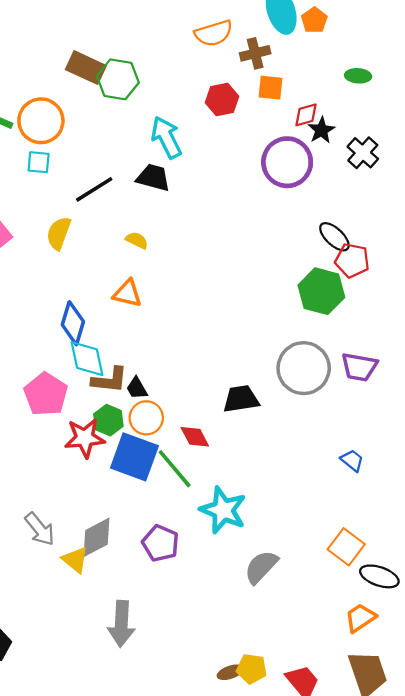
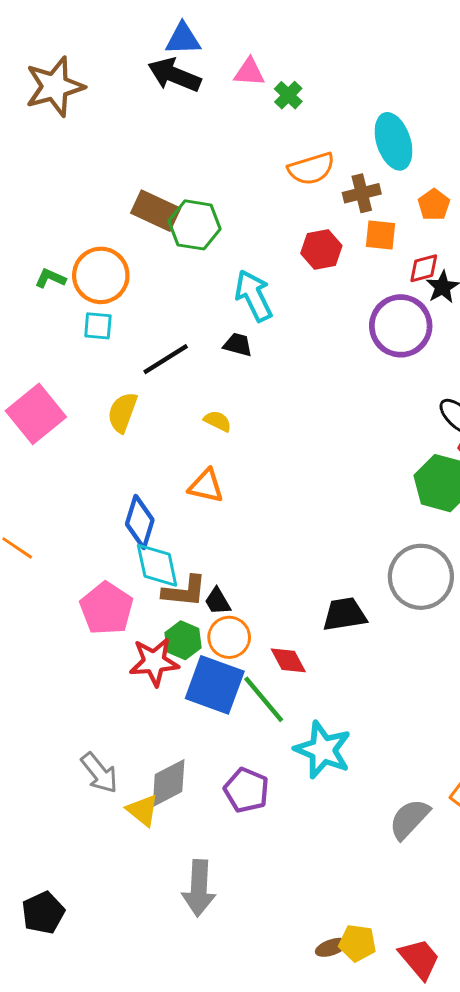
orange pentagon: (314, 20) -> (434, 205), moved
black trapezoid: (153, 178) -> (238, 345), size x0.7
gray semicircle: (261, 567) -> (409, 819), moved

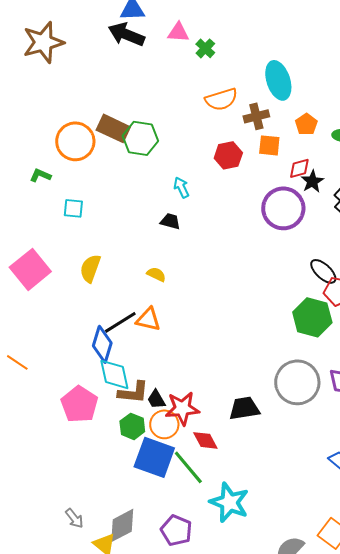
orange circle: (101, 275) -> (75, 141), moved
cyan arrow: (254, 296) -> (181, 187), size x0.6
black line: (166, 359) -> (120, 322), moved
red star: (154, 662) -> (182, 408), moved
gray arrow: (99, 773) -> (74, 518), size x0.7

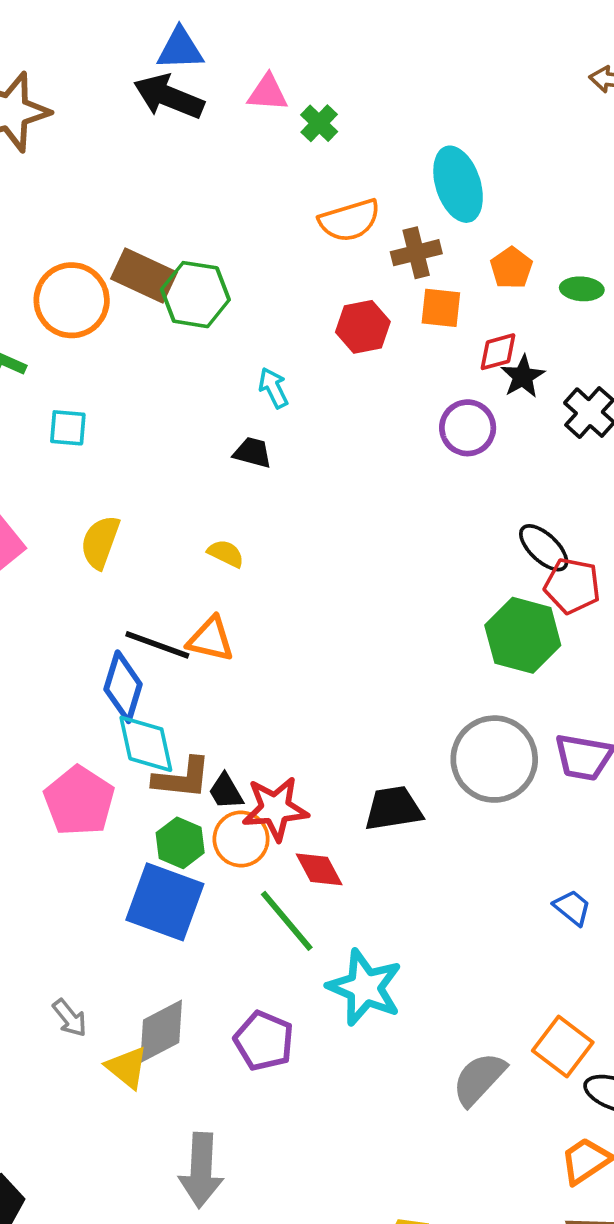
purple circle: (283, 208) -> (468, 428), size x0.7
black line: (120, 322) -> (157, 645), turned 52
blue square: (154, 457) -> (165, 902), moved

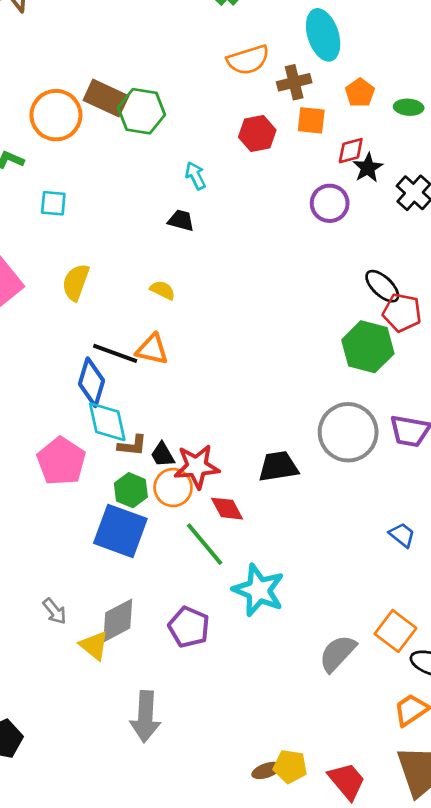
brown L-shape: (182, 778) -> (132, 445), size x0.7

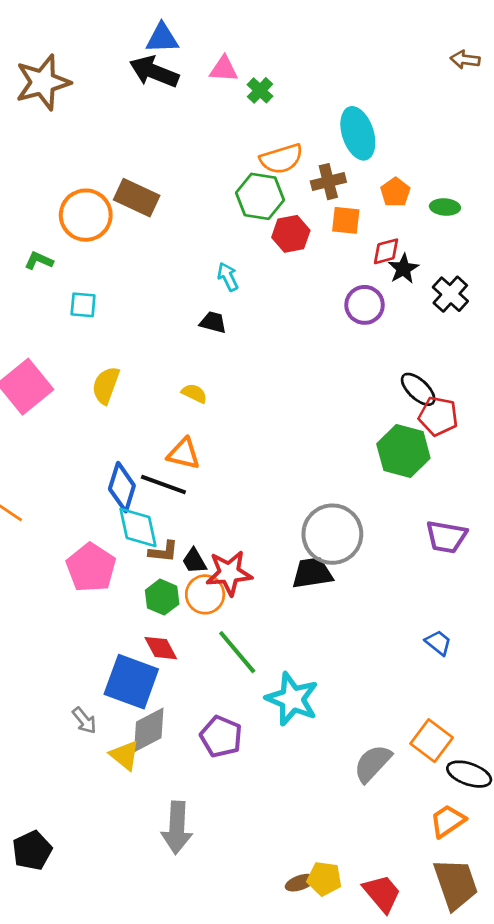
green hexagon: (141, 111) -> (260, 196), moved
black line: (115, 353) -> (163, 485), moved
gray circle: (348, 432) -> (332, 534), moved
red diamond: (227, 509) -> (161, 648), moved
blue square: (120, 531) -> (131, 682), moved

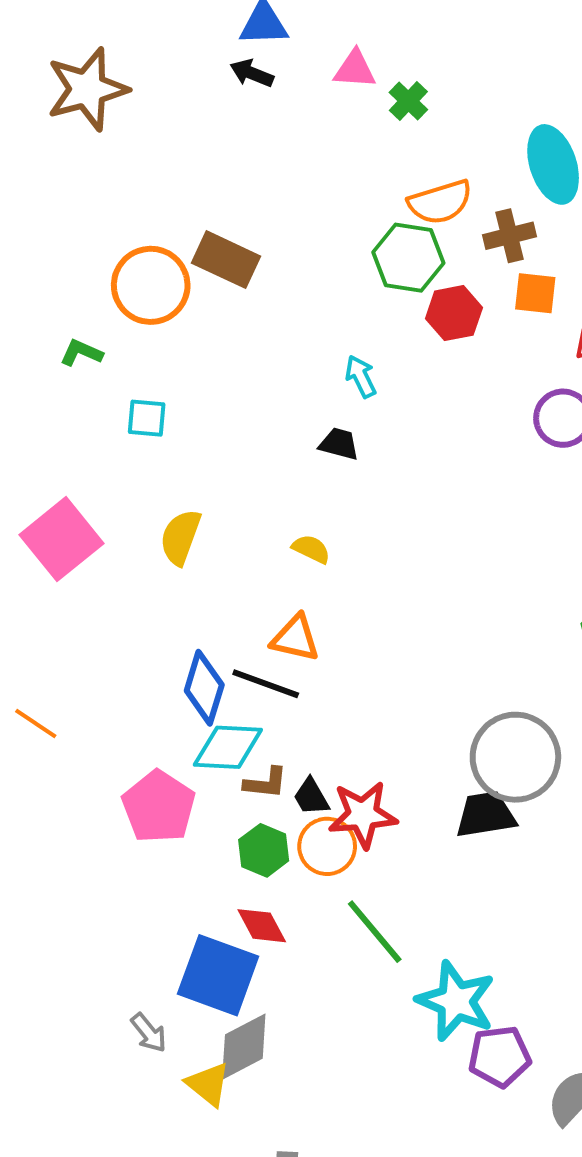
black arrow: (154, 72) -> (252, 73), size x0.6
cyan diamond: (138, 527) -> (228, 747), turned -75
purple pentagon: (221, 737) -> (500, 1056), moved, turned -30

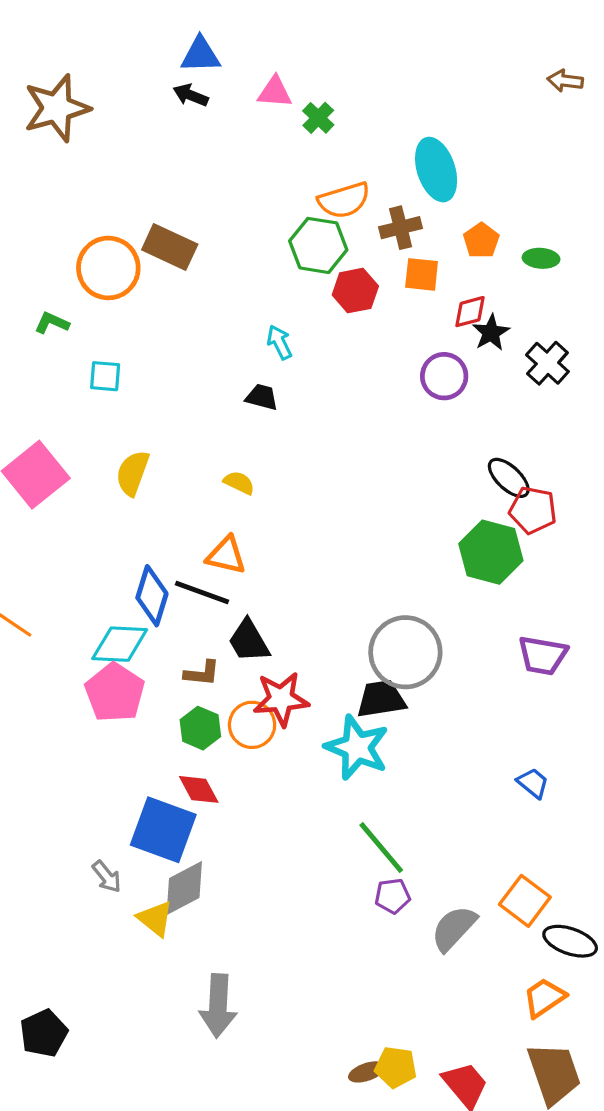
cyan diamond: (228, 747) -> (120, 644), moved
black trapezoid: (311, 797) -> (249, 641), moved, size x1.4
green line: (375, 932) -> (381, 848), moved
cyan star: (456, 1001) -> (357, 747), moved
purple pentagon: (500, 1056) -> (392, 896), size x0.7

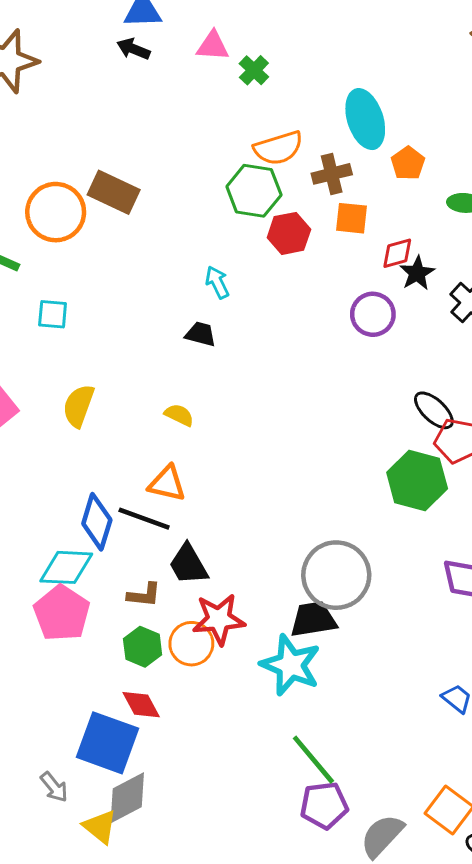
orange pentagon: (481, 241) -> (408, 163), moved
purple pentagon: (392, 896) -> (324, 805), size x1.4

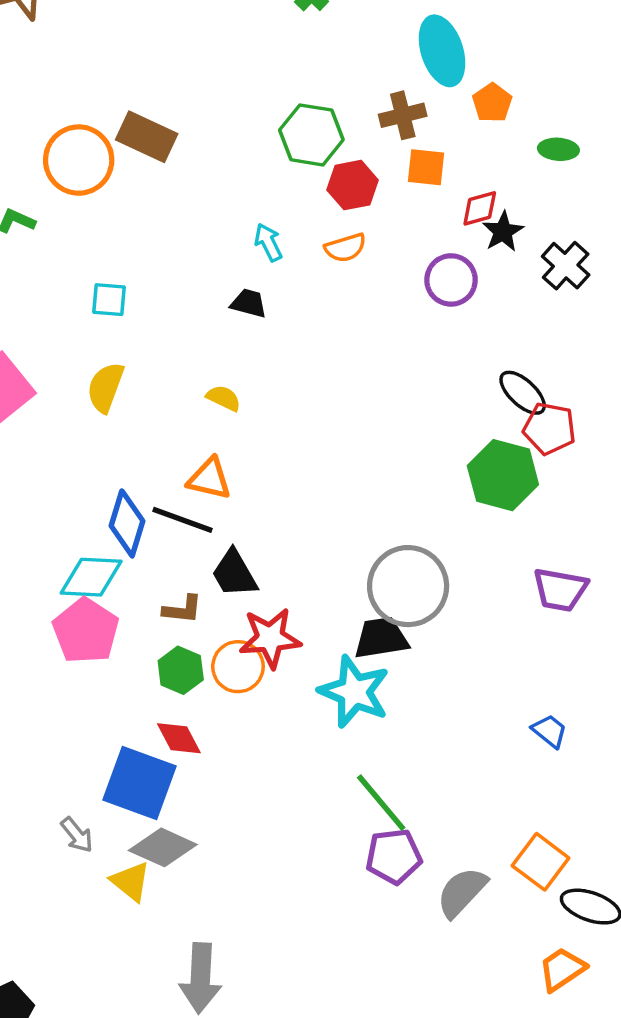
orange semicircle: (278, 148) -> (345, 248), moved, size x0.7
cyan square: (53, 314) -> (109, 300), moved
gray diamond: (127, 798) -> (163, 847), turned 52

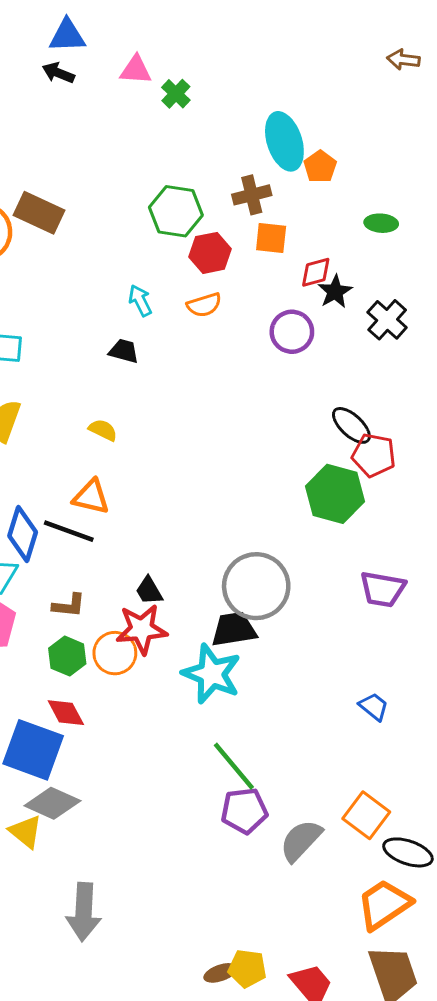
orange pentagon: (492, 103) -> (320, 167), moved
black trapezoid: (234, 574) -> (149, 591), moved, size x0.7
orange trapezoid: (562, 969) -> (384, 904), size x1.4

